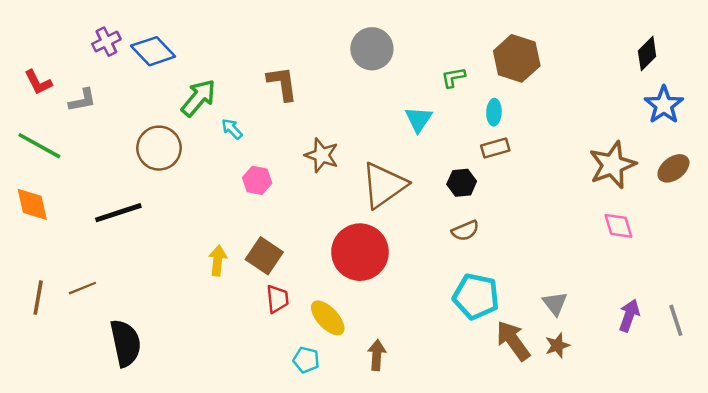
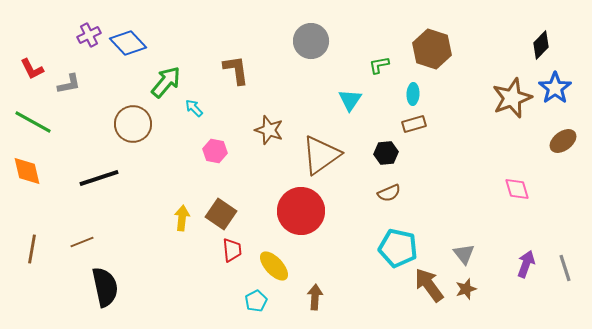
brown star: (612, 165) -> (512, 98), moved
brown line: (82, 288) -> (82, 242), moved
cyan pentagon: (306, 360) -> (256, 301), turned 30

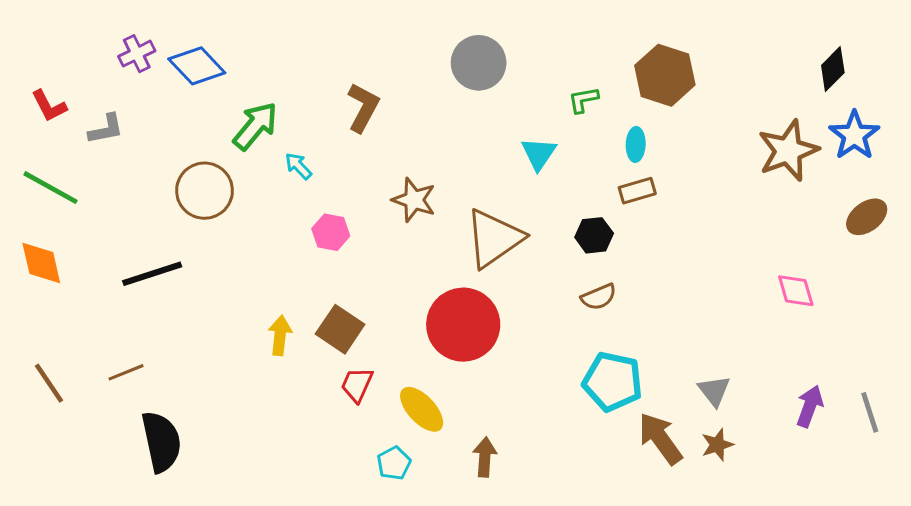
brown L-shape: (236, 70) -> (363, 107), turned 36
brown line: (32, 249) -> (49, 383), turned -44
red trapezoid: (232, 250) -> (357, 385), turned -150

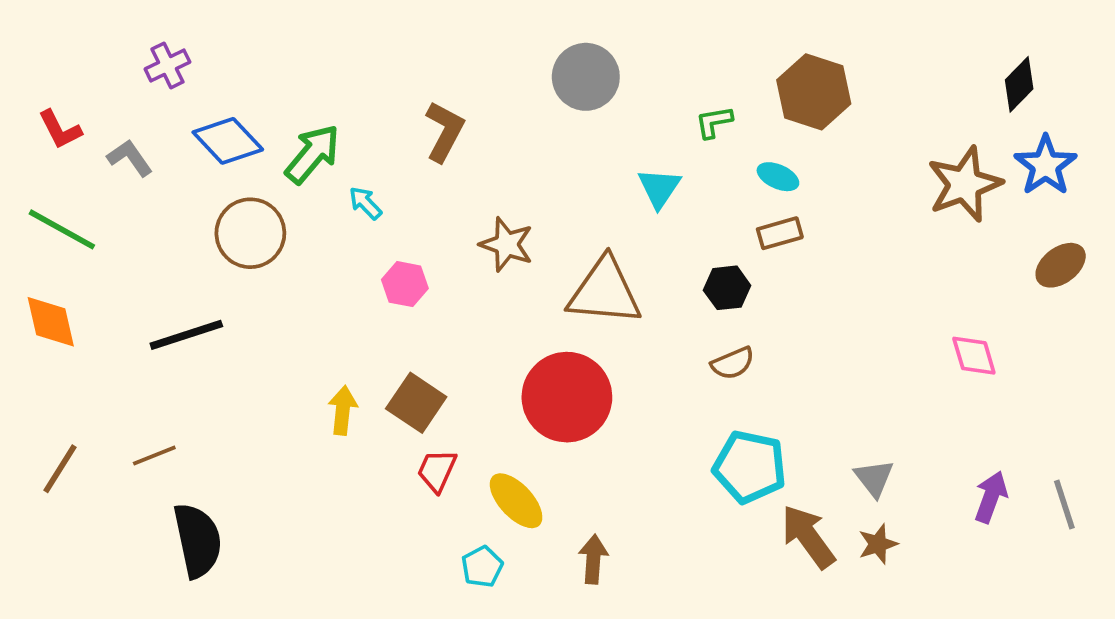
blue diamond: (197, 66) -> (228, 141), moved
gray L-shape: (106, 129) -> (130, 158), turned -114
cyan ellipse: (636, 144) -> (778, 177), turned -68
brown triangle: (494, 238) -> (605, 292), turned 40
brown line: (49, 383) -> (60, 469), turned 66

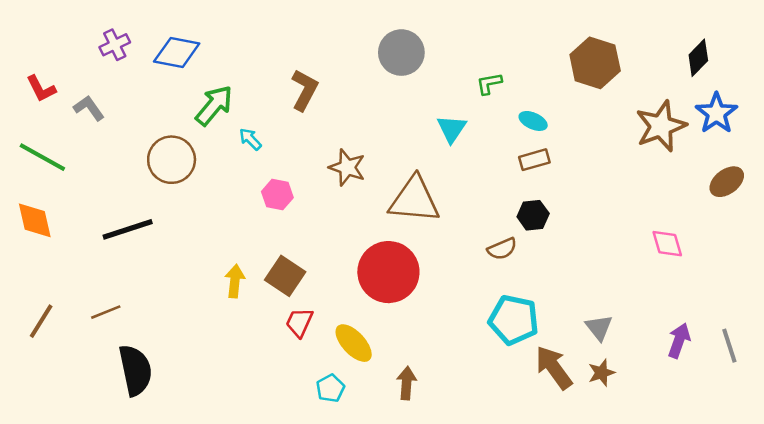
brown hexagon: (814, 92) -> (595, 63), moved
blue diamond: (228, 141) -> (177, 53), moved, turned -36
black hexagon: (727, 288) -> (533, 215), moved

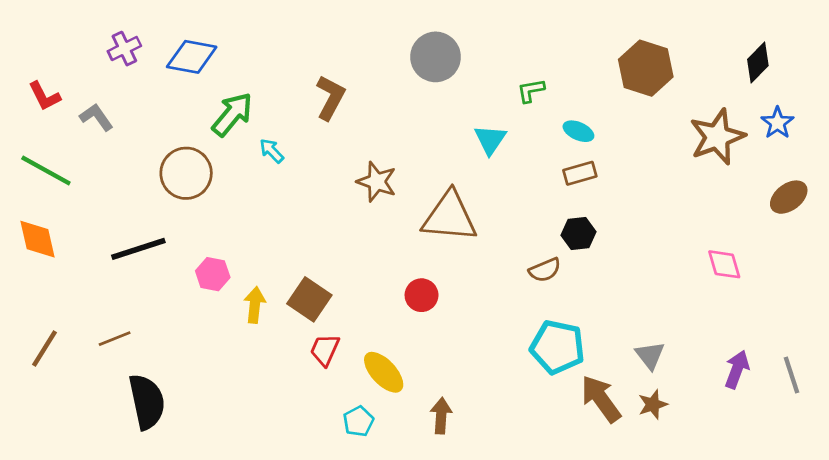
blue star: (716, 113) -> (777, 123), size x0.7
pink hexagon: (277, 195) -> (213, 274), moved
red circle: (388, 272) -> (422, 295), size x0.5

